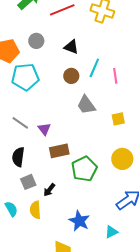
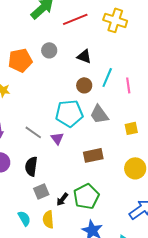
cyan pentagon: (25, 77) -> (69, 113), moved
brown rectangle: (59, 151) -> (93, 155), moved
green pentagon: (84, 169) -> (86, 196), moved

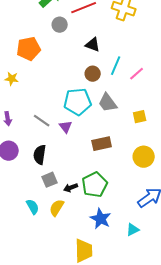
gray circle: (49, 50) -> (60, 25), moved
pink line: (128, 85) -> (137, 74), turned 56
black arrow: (62, 199) -> (71, 188), turned 32
yellow semicircle: (48, 219) -> (57, 208), turned 36

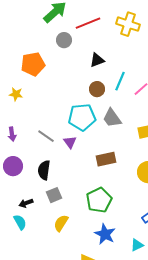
black triangle: (93, 45) -> (97, 60), turned -42
black arrow: (71, 188) -> (26, 203), moved
cyan semicircle: (33, 207) -> (20, 222), moved

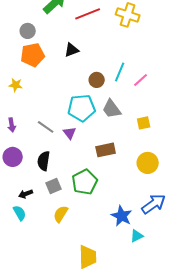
gray circle: (64, 40) -> (28, 31), moved
black triangle: (97, 60) -> (72, 50), moved
green pentagon: (99, 200) -> (85, 182), moved
blue star: (105, 234) -> (122, 216), moved

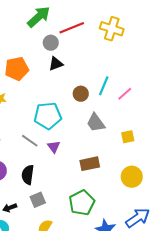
gray circle: (28, 31) -> (51, 43), moved
cyan pentagon: (82, 108) -> (48, 116), moved
green pentagon: (85, 182) -> (82, 203), moved

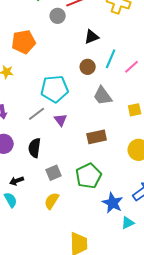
black triangle: (56, 64) -> (92, 37), moved
gray line: (30, 141) -> (37, 114), turned -72
gray square: (38, 200) -> (54, 173), moved

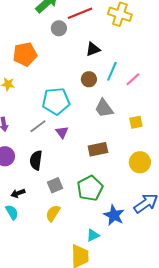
cyan triangle: (128, 223) -> (93, 235), moved

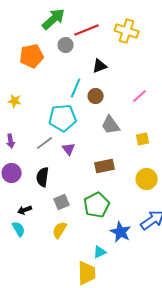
orange pentagon: (25, 54) -> (32, 56), moved
cyan line: (112, 71) -> (76, 88), moved

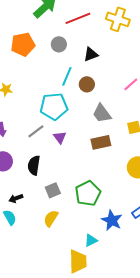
gray circle: (66, 45) -> (59, 44), moved
brown rectangle: (105, 166) -> (101, 142), moved

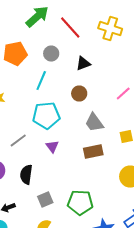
red line: (78, 18) -> (70, 28), turned 70
cyan line: (67, 76) -> (41, 80), moved
gray line: (36, 131) -> (18, 140), moved
green pentagon: (88, 193) -> (80, 202), turned 30

